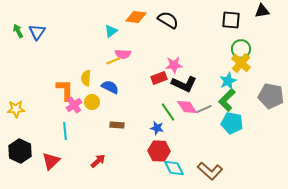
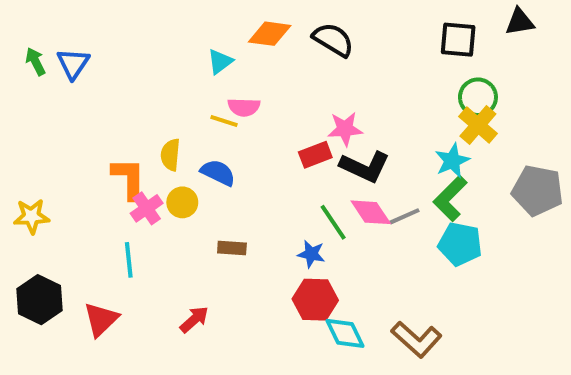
yellow line: (113, 61) -> (224, 121), turned 40

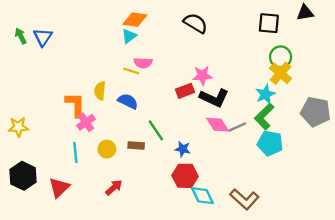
orange diamond: (270, 34) -> (135, 20), moved
yellow circle: (182, 202) -> (107, 149), moved
green line: (333, 222) -> (156, 130), moved

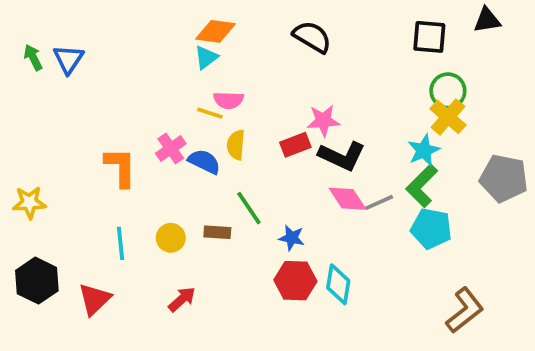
yellow semicircle: (100, 91) -> (236, 145), moved
pink cross: (86, 122) -> (171, 149), moved
cyan diamond: (202, 196) -> (338, 284), moved, turned 35
brown L-shape: (244, 199) -> (465, 310), moved, turned -80

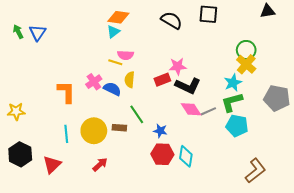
black square: (429, 37) -> (208, 14), moved
green L-shape: (422, 186) -> (232, 102), turned 30
yellow circle: (171, 238) -> (94, 131), size x1.6

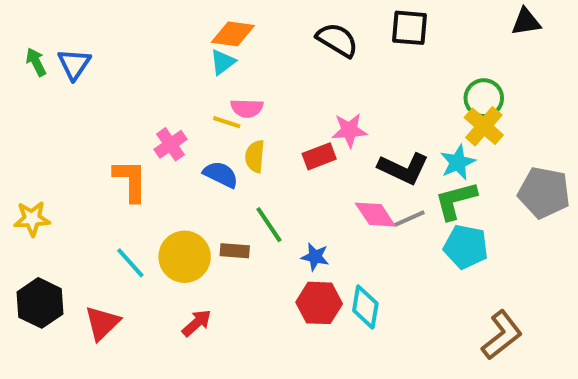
pink cross: (94, 82) -> (171, 144), moved
black L-shape: (188, 86) -> (403, 168), moved
cyan line: (66, 134) -> (130, 263), turned -36

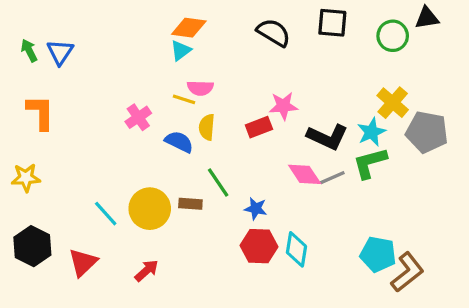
green circle: (484, 98) -> (393, 36), moved
orange L-shape: (130, 180) -> (40, 112), moved
gray pentagon: (544, 193) -> (427, 132), moved
cyan pentagon: (466, 247) -> (378, 254), moved
red arrow: (197, 323) -> (146, 271), moved

